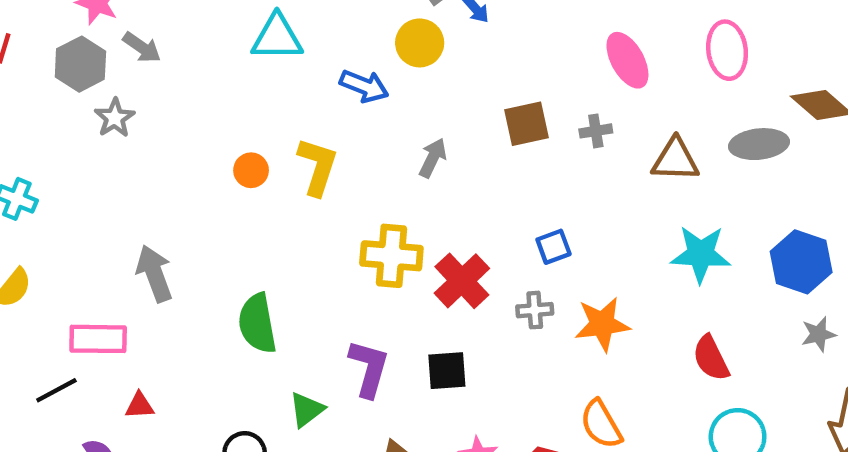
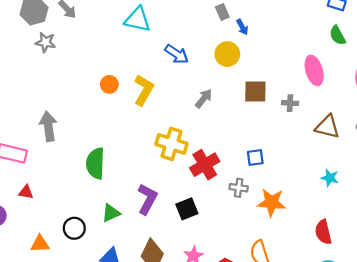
yellow circle: (420, 43) -> (227, 54), moved
gray star: (115, 118) -> (46, 42), turned 30
cyan star: (701, 254) -> (330, 178), size x0.6
black square: (447, 371) -> (187, 209), turned -30

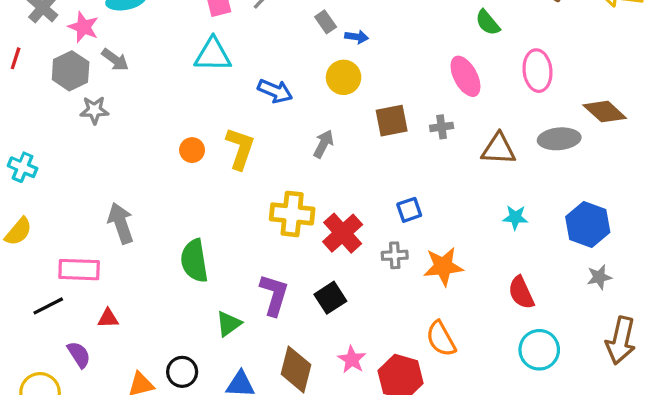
blue arrow: (242, 27) -> (357, 37), turned -42
black circle: (74, 228) -> (182, 372), moved

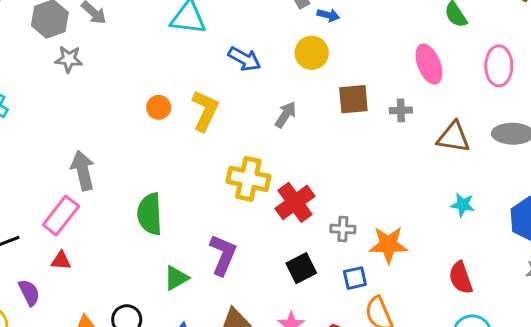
blue square: (409, 210) -> (355, 278), moved
pink rectangle: (79, 270) -> (61, 216), moved, turned -60
black square: (330, 298) -> (301, 268), moved

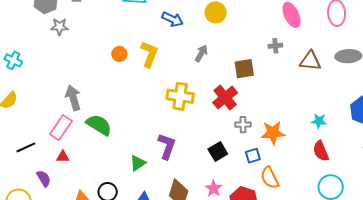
brown square: (353, 99) -> (244, 69), moved
red cross: (295, 202) -> (225, 98), moved
cyan star: (463, 205) -> (319, 121), moved
green semicircle: (150, 214) -> (99, 125), moved, turned 128

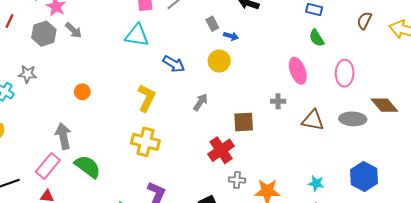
gray star: (59, 27) -> (27, 74), moved
orange circle: (119, 54) -> (82, 92), moved
yellow cross: (180, 96) -> (145, 142), moved

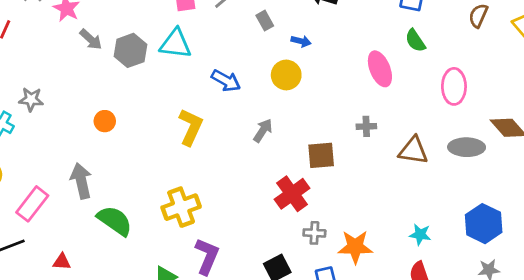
gray rectangle: (212, 24) -> (265, 21), moved
gray hexagon: (44, 34) -> (130, 50), moved
pink ellipse: (298, 71) -> (380, 69), moved
yellow cross: (145, 142) -> (181, 207), moved, turned -32
pink rectangle: (48, 166) -> (32, 204), moved

